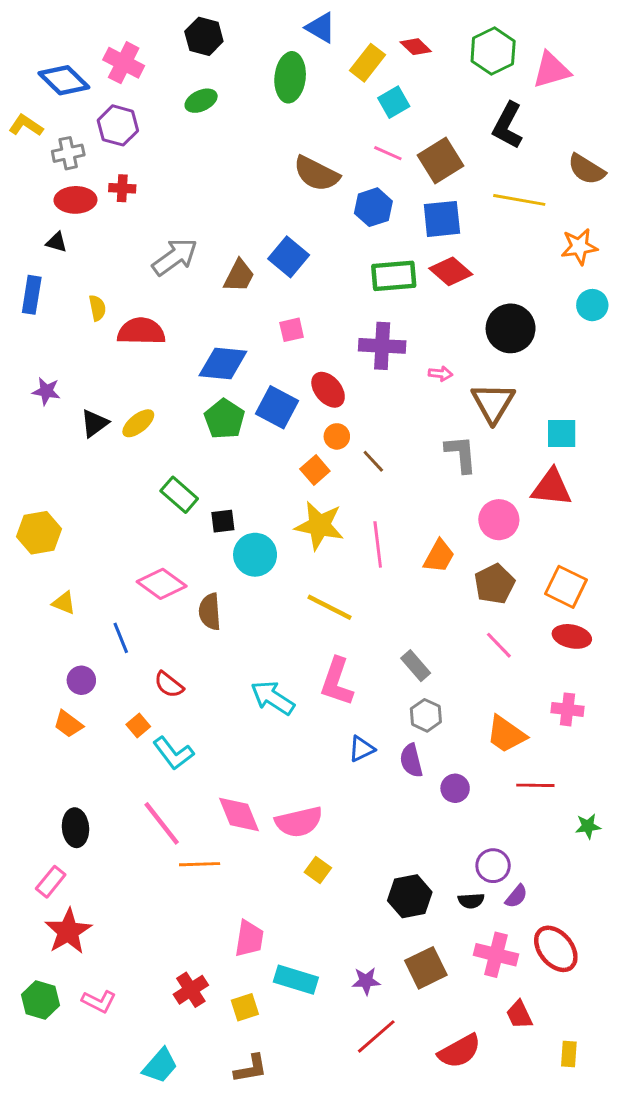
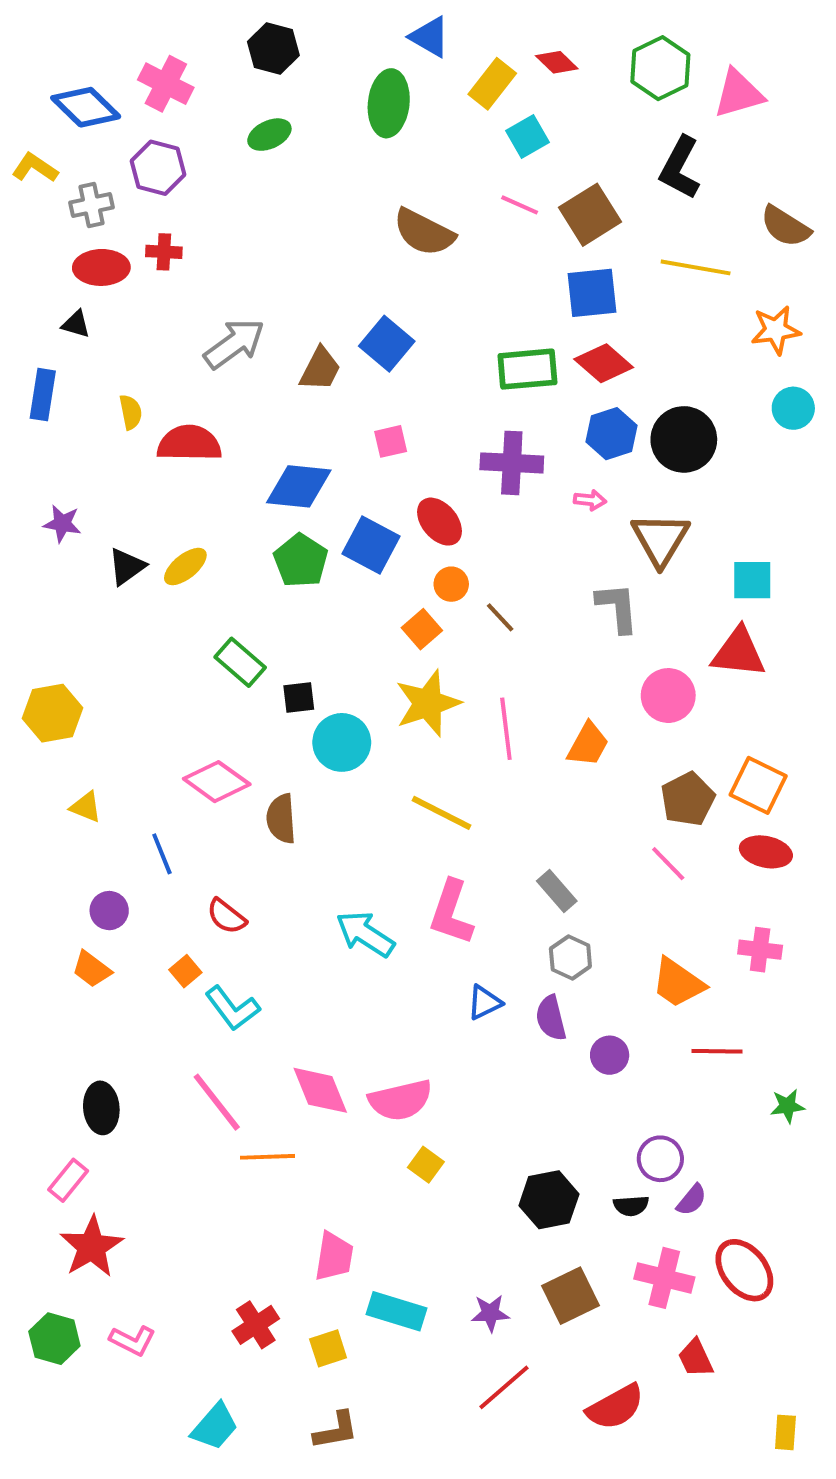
blue hexagon: (373, 207) -> (612, 434), moved
yellow star: (319, 525) -> (428, 703), turned -30
brown pentagon: (494, 584) -> (688, 799), moved
yellow rectangle: (569, 1054) -> (785, 1432), moved

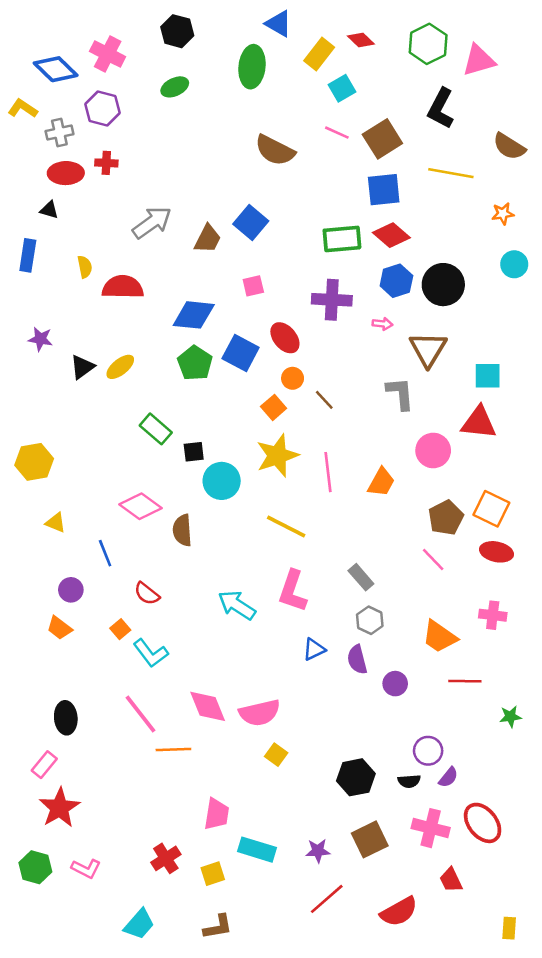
orange star: (776, 330) -> (503, 214), size x0.7

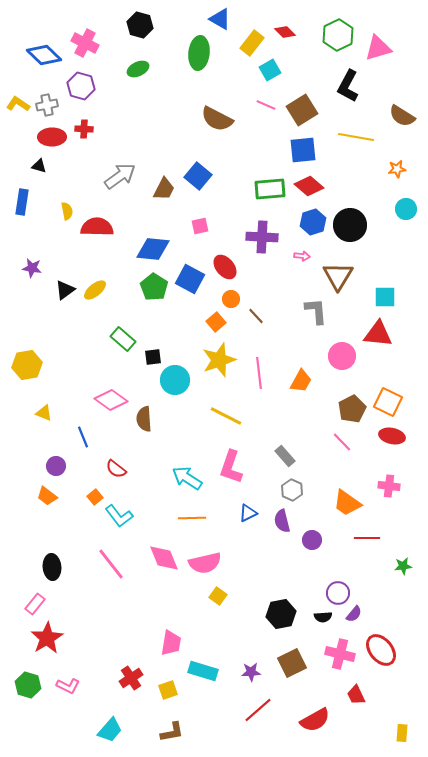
yellow L-shape: (23, 108) -> (18, 104), moved
orange line: (173, 749) -> (192, 518), moved

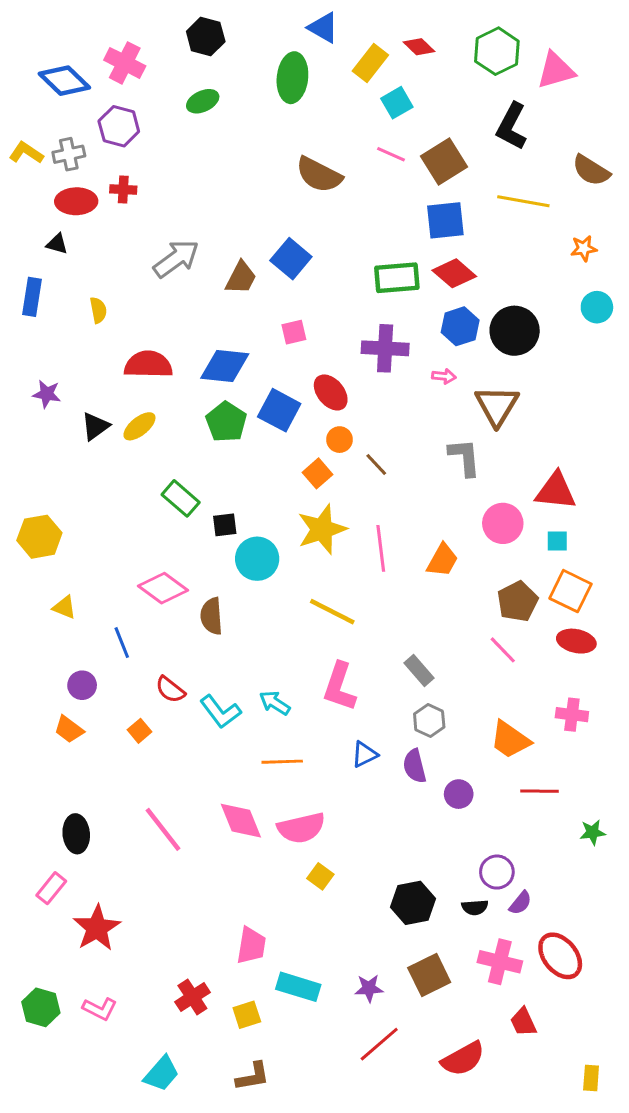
red semicircle: (97, 227) -> (148, 365), moved
cyan square: (385, 297) -> (557, 541), moved, size x0.7
cyan arrow: (187, 478) -> (275, 703), size x0.7
cyan L-shape: (119, 516) -> (220, 712), moved
red star: (47, 638) -> (97, 928), moved

